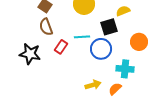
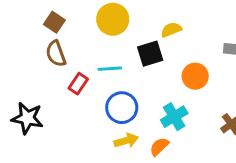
blue circle: (101, 49) -> (122, 108), moved
black star: (30, 54) -> (27, 118), moved
cyan cross: (125, 69) -> (174, 117), turned -36

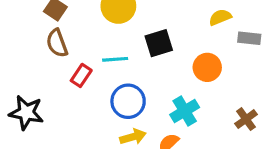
yellow semicircle: (171, 30) -> (220, 17), moved

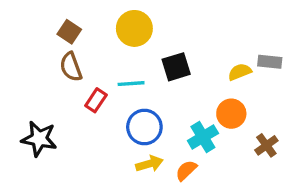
yellow semicircle: (220, 17) -> (240, 72), moved
orange circle: (207, 67) -> (231, 114), moved

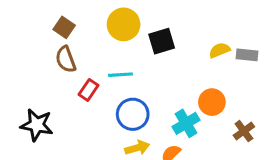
black square: (176, 67) -> (162, 41), moved
yellow semicircle: (240, 72) -> (220, 50), moved

